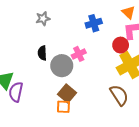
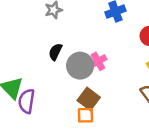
black semicircle: (42, 53) -> (55, 52), turned 32
pink cross: (79, 54) -> (98, 61), moved

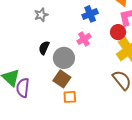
pink cross: (98, 61) -> (84, 39), moved
brown square: (89, 99) -> (62, 79), moved

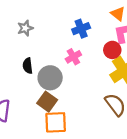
black semicircle: (44, 48) -> (28, 66), turned -32
orange square: (70, 97) -> (56, 122), size x1.5

